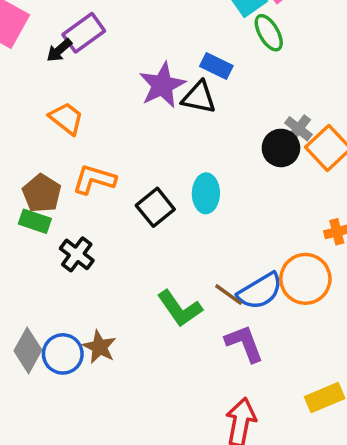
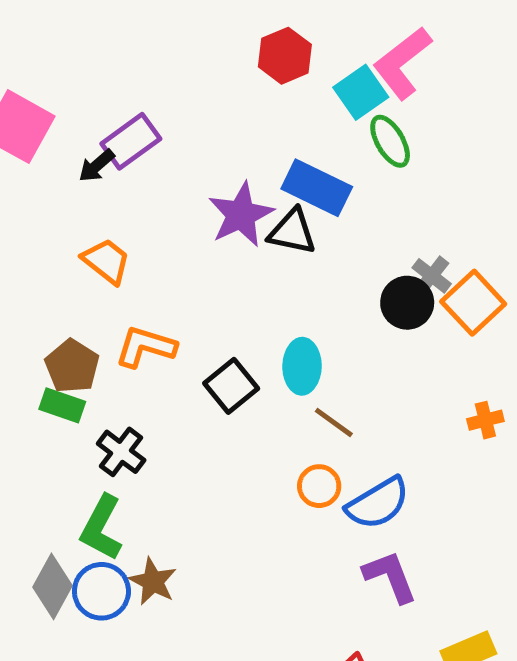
blue rectangle: (216, 66) -> (317, 188), size x1.5
orange circle: (305, 279) -> (319, 486), moved, size x0.6
brown line: (229, 295) -> (334, 423), moved
green L-shape: (180, 309) -> (101, 528), moved, turned 63
purple L-shape: (244, 343) -> (390, 577), moved

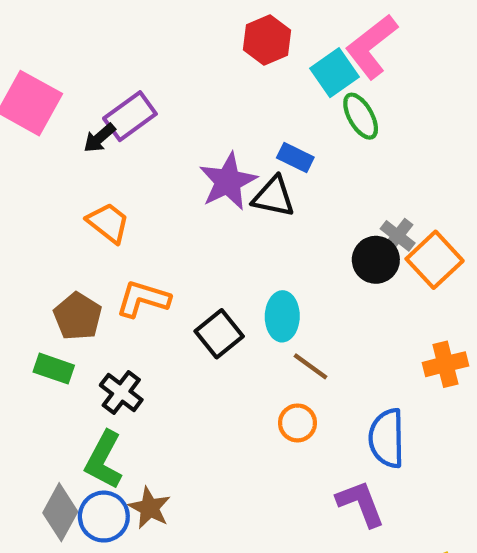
blue rectangle: (317, 188) -> (295, 157), size x0.6
green rectangle: (62, 405) -> (54, 369), moved
orange cross: (485, 420) -> (445, 364), size x1.4
blue semicircle: (378, 503) -> (387, 438), moved, turned 120

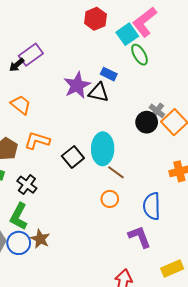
cyan ellipse: (282, 316) -> (103, 149), size x1.4

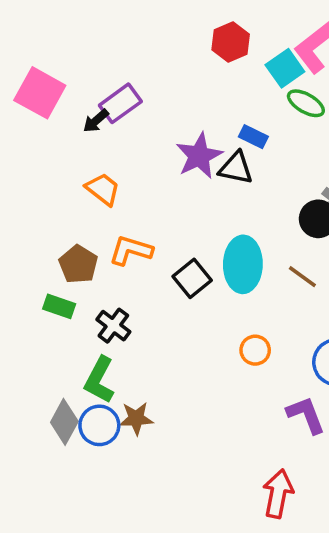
green ellipse: (139, 55) -> (306, 103), turned -30
brown line: (116, 172) -> (302, 277), moved
brown star: (40, 239) -> (136, 418), turned -30

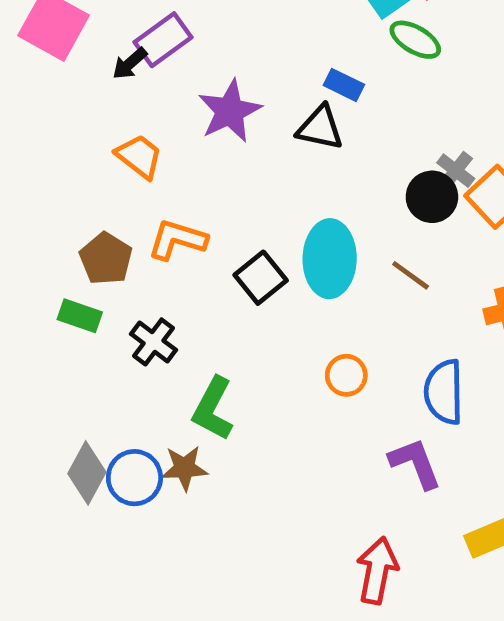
purple star: (199, 156) -> (230, 111), moved
green L-shape: (99, 380) -> (213, 409), moved

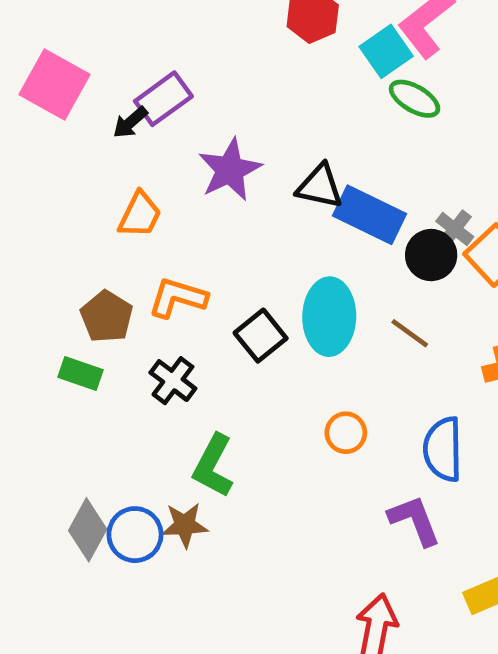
blue rectangle: (344, 85) -> (370, 215), moved, size x1.8
orange trapezoid: (139, 156) -> (140, 215), turned 78
black cross: (153, 342) -> (173, 381), moved

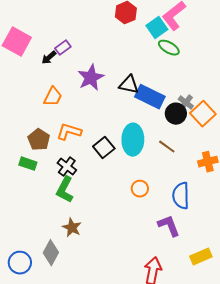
purple rectangle: (163, 99) -> (63, 48), size x0.7
green L-shape: (213, 466) -> (65, 190), moved
brown star: (185, 525) -> (72, 228), turned 30
gray diamond: (88, 530) -> (51, 253), moved
blue circle: (135, 535) -> (20, 263), moved

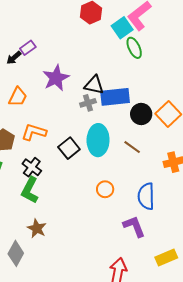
green ellipse: (169, 48) -> (134, 48), turned 35
blue rectangle: (150, 97) -> (115, 97), turned -32
gray cross: (186, 103) -> (88, 103), moved, turned 35

